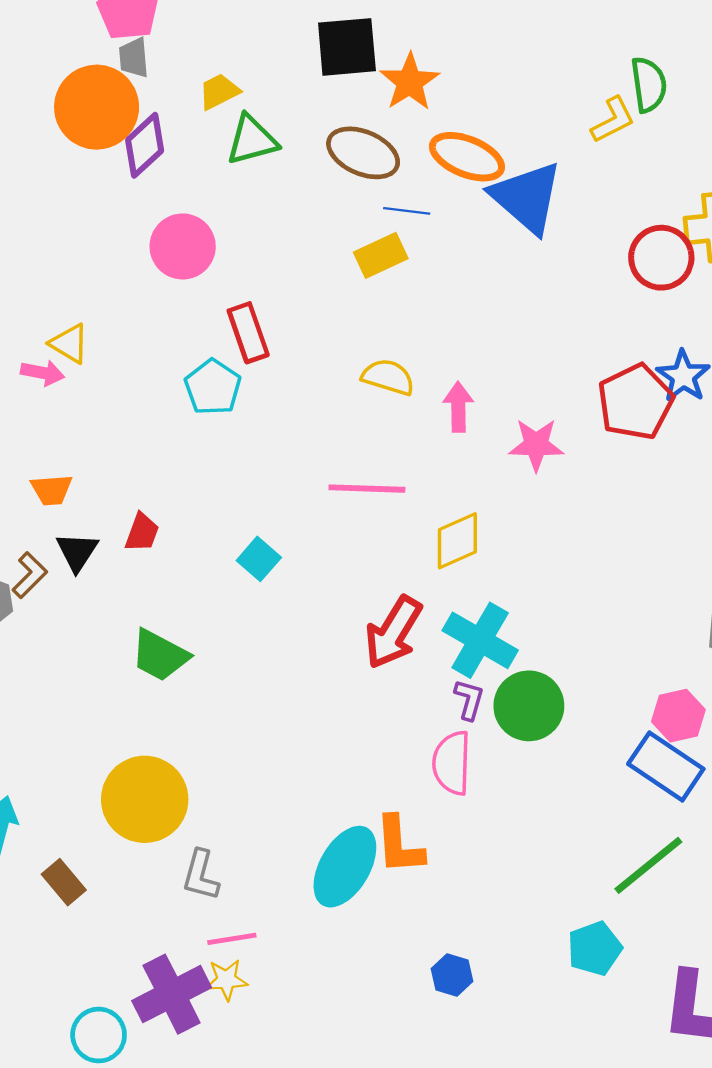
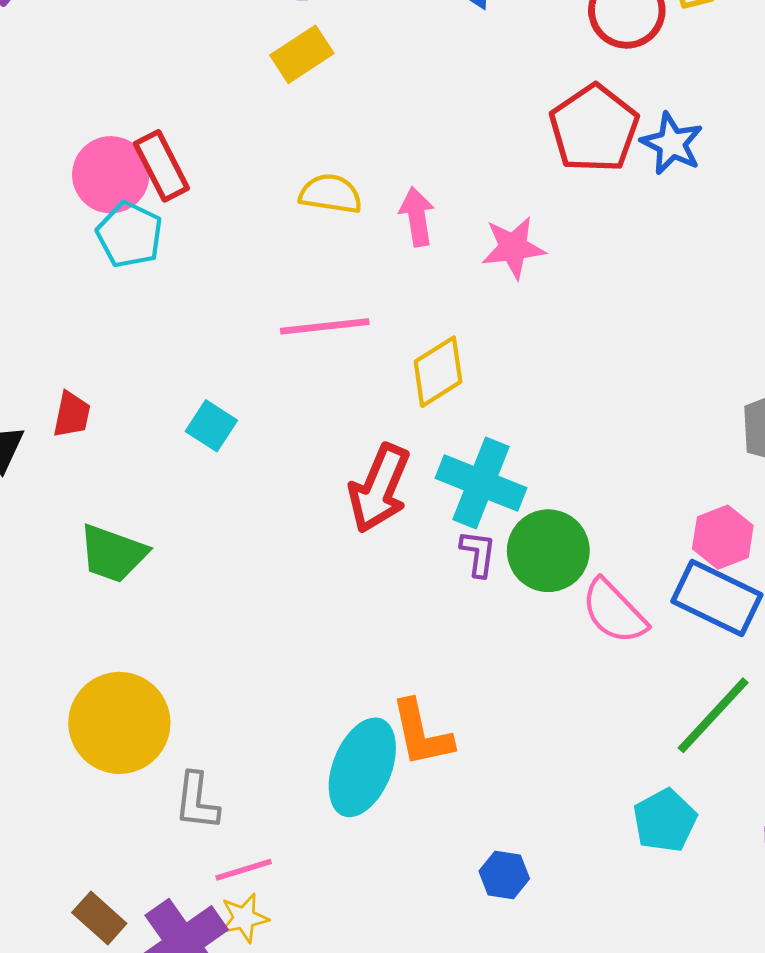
pink circle: (183, 246) -> (111, 175), moved
red pentagon: (635, 402) -> (594, 129), moved
pink semicircle: (452, 763) -> (614, 612), moved, turned -38
brown rectangle: (64, 882) -> (99, 918), moved

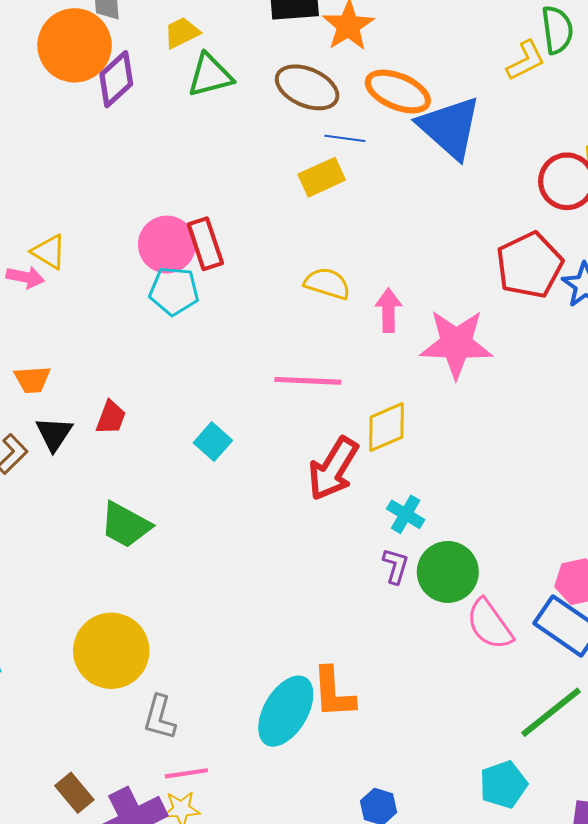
cyan pentagon: (130, 235) -> (174, 291), turned -30
pink star: (513, 247) -> (456, 344), size x1.5
cyan cross: (481, 483) -> (406, 514), size x0.6
red arrow: (379, 488) -> (333, 469), moved

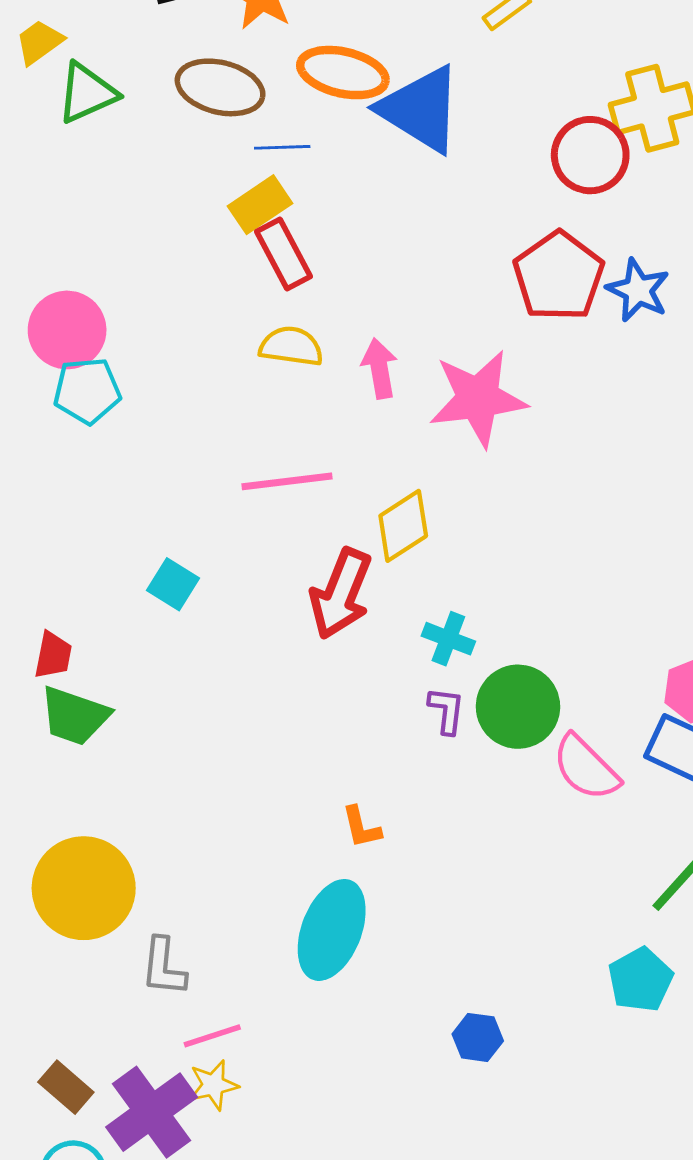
red rectangle: (205, 244) -> (284, 254), moved
red trapezoid: (111, 417) -> (53, 655), moved
orange L-shape: (333, 693) -> (361, 827), moved, size x0.6

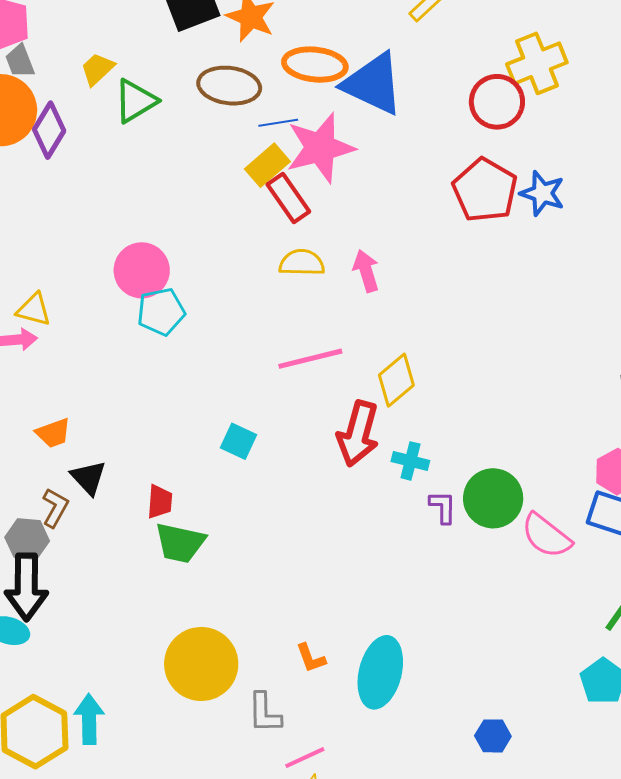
pink star: (478, 398) -> (320, 148), moved
cyan cross: (448, 639) -> (410, 461), moved
orange L-shape: (361, 827) -> (311, 658), moved

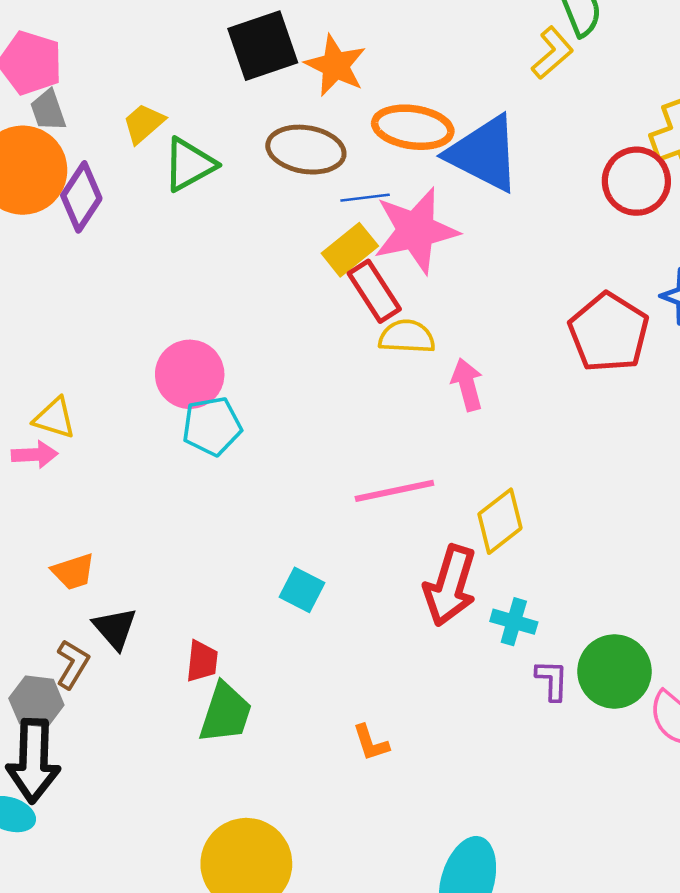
red pentagon: (485, 190) -> (609, 332), moved
yellow semicircle: (302, 263) -> (407, 337), moved
green trapezoid: (180, 543) -> (225, 713), turned -86
orange L-shape: (311, 658) -> (371, 743), moved

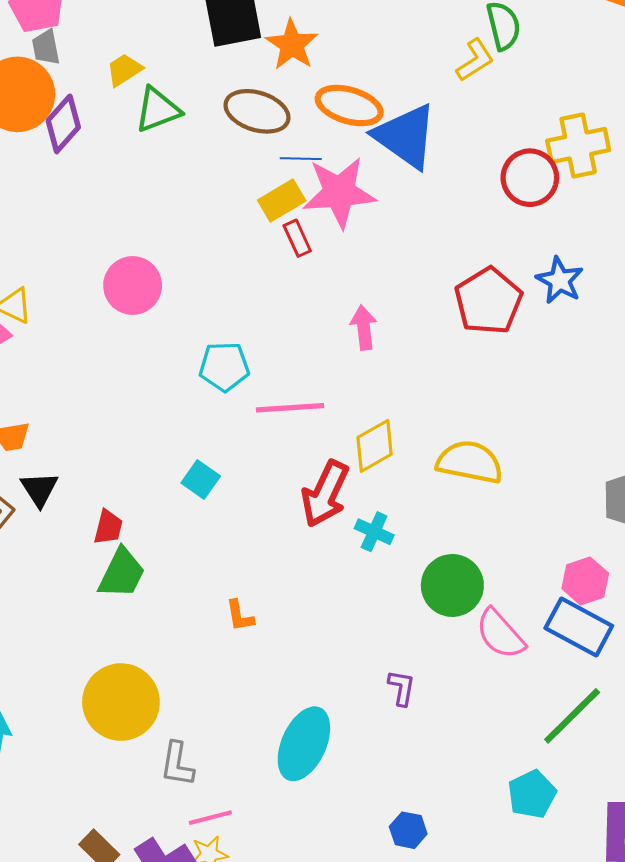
red rectangle: (374, 291) -> (297, 238), size x0.7
yellow semicircle: (407, 337) -> (470, 462), moved, size x1.4
cyan pentagon: (212, 426) -> (224, 367), moved
purple L-shape: (552, 680) -> (402, 688), moved

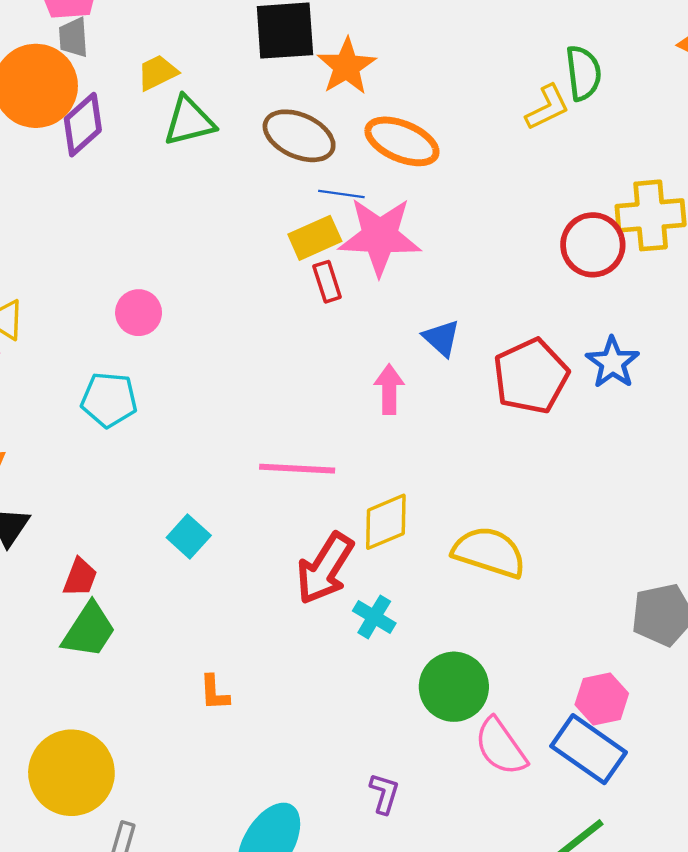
blue triangle: (405, 136) -> (441, 338), moved, size x0.5
pink circle: (133, 285) -> (139, 313), size x0.7
cyan pentagon: (224, 367) -> (109, 400), moved

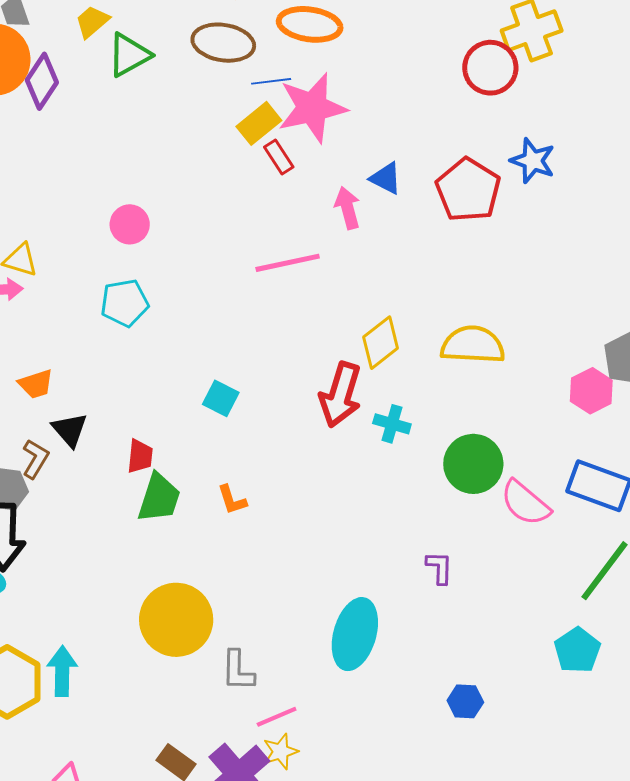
pink arrow: (389, 389) -> (347, 208), moved
pink line: (297, 469) -> (288, 263), moved
orange L-shape: (214, 693) -> (232, 500), moved
pink hexagon: (602, 699) -> (591, 391), moved

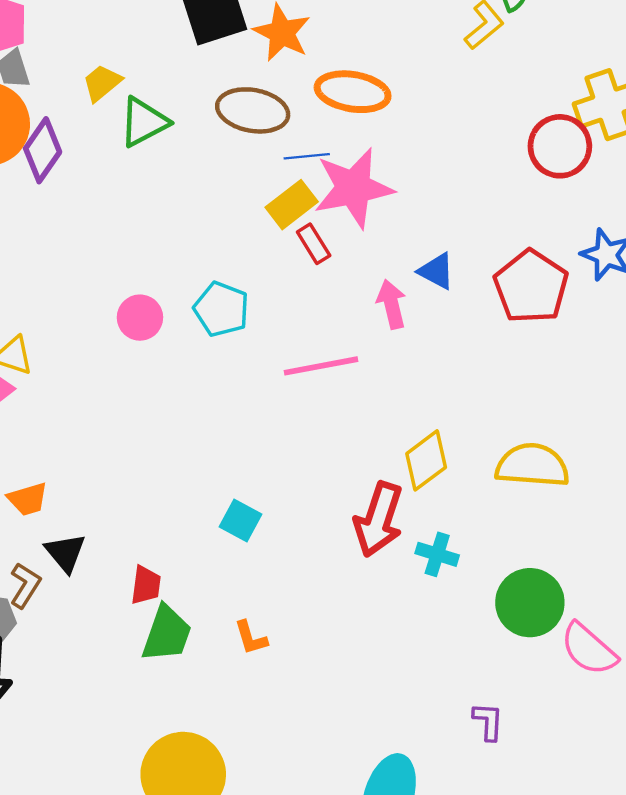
cyan pentagon: (125, 303) -> (221, 309), moved, turned 30

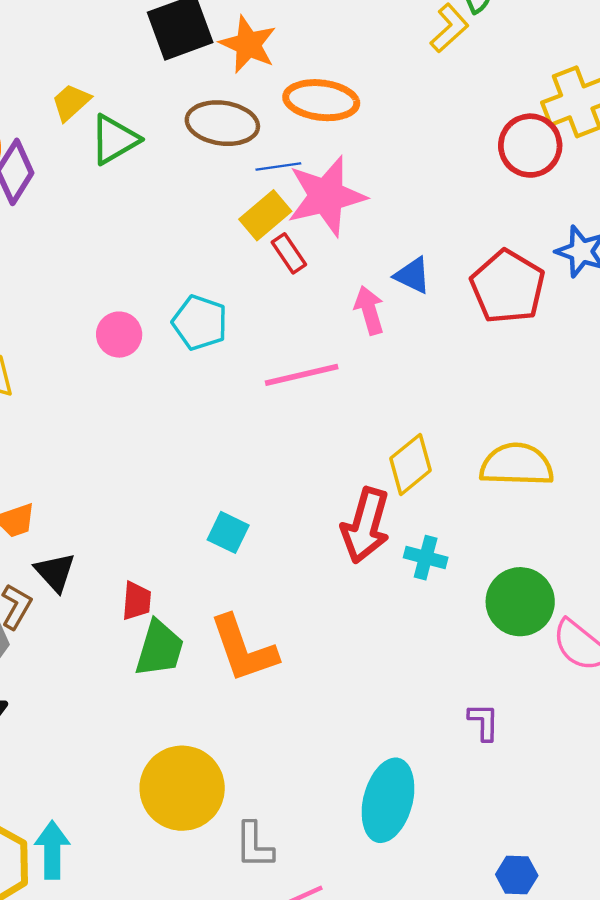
orange L-shape: (251, 638) -> (243, 649), size x2.0

